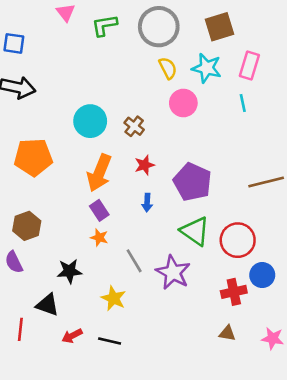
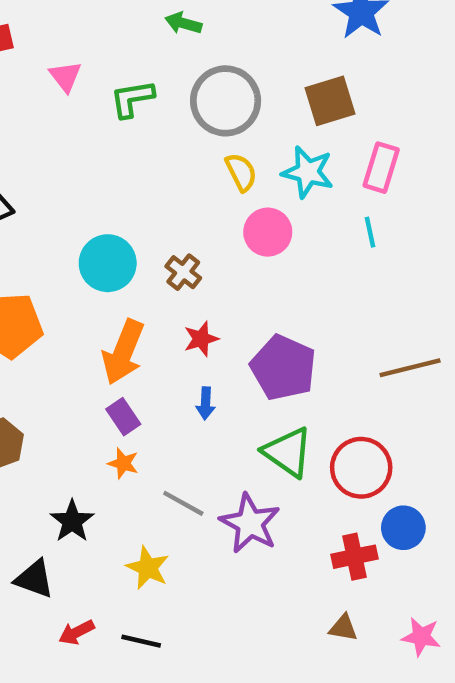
gray line: (134, 261) -> (183, 503), turned -30
black star: (69, 271) -> (72, 521), turned -30

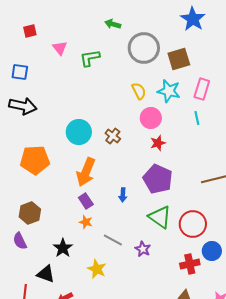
gray circle: (226, 101) -> (144, 48), moved
red star: (201, 339) -> (158, 143), moved
purple star: (250, 523) -> (143, 249), size x0.6

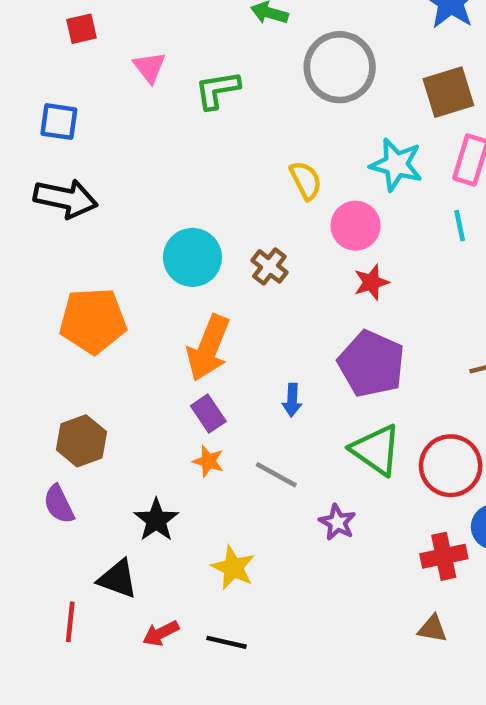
brown square: (179, 59) -> (448, 92), moved
yellow semicircle: (139, 91) -> (306, 180), moved
gray line: (113, 240) -> (276, 475), moved

